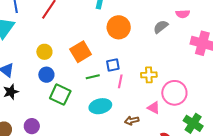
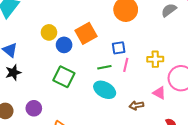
blue circle: (46, 75) -> (64, 45), moved
green line: (93, 77) -> (104, 67), moved
cyan ellipse: (100, 106) -> (105, 90), turned 40

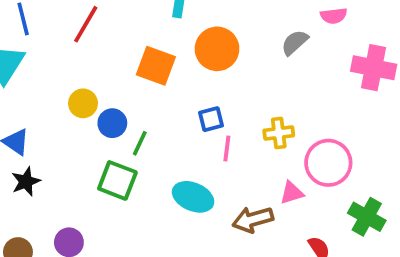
orange square: (86, 33) -> (156, 66), moved, turned -35
green line: (104, 67) -> (140, 143), moved, turned -48
pink triangle: (159, 93) -> (292, 193), turned -40
brown arrow: (136, 105) -> (253, 219), size x1.5

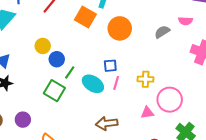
orange square: (156, 66) -> (85, 17), moved
cyan ellipse: (193, 197) -> (93, 84), moved
brown arrow: (253, 219) -> (107, 123), moved

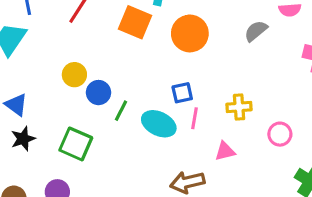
green square: (54, 91) -> (76, 144), moved
pink circle: (170, 100) -> (280, 134), size x0.6
pink triangle: (147, 113) -> (225, 151), moved

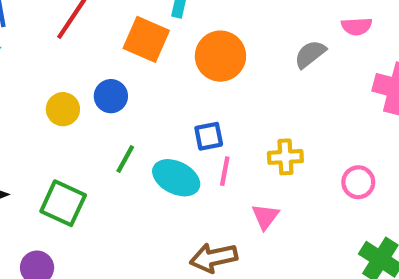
blue circle: (98, 93) -> (111, 96), moved
pink circle: (280, 134) -> (358, 182), moved
pink triangle: (225, 151) -> (265, 217), turned -40

